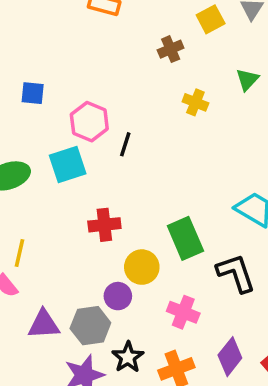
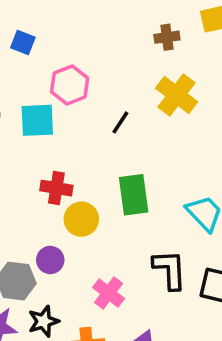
yellow cross: (195, 102) -> (177, 95), size x1.6
black line: (125, 144) -> (120, 122), moved
green rectangle: (185, 238) -> (134, 195), moved
yellow circle: (142, 267) -> (81, 219), moved

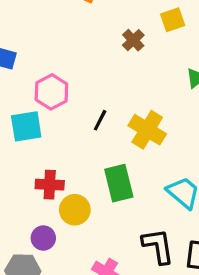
brown cross: (167, 37) -> (133, 40), turned -30
yellow cross: (177, 95) -> (147, 130), moved
purple circle: (50, 260) -> (43, 238), moved

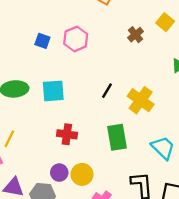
yellow square: (173, 20) -> (165, 22), turned -36
pink hexagon: (51, 92) -> (76, 39), moved
yellow circle: (75, 210) -> (82, 174), moved

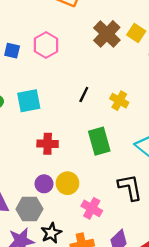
yellow square: (165, 22) -> (136, 33), moved
brown cross: (136, 35) -> (107, 34), size x1.6
yellow cross: (141, 100) -> (119, 101), size x0.7

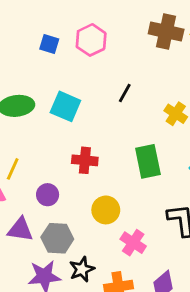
brown cross: (107, 34) -> (166, 31), turned -36
black line: (84, 95) -> (125, 93), moved
cyan square: (29, 101) -> (65, 106), turned 30
purple circle: (44, 184) -> (48, 195), moved

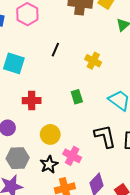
green rectangle: (148, 161) -> (77, 97), size x0.6
black star: (82, 269) -> (49, 164), moved

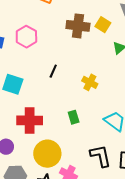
red cross: (32, 101) -> (30, 120), size x1.4
yellow circle: (50, 134) -> (47, 154), size x1.4

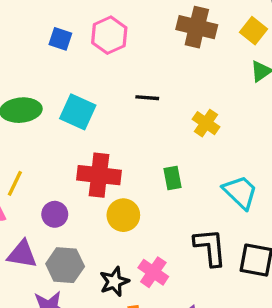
yellow square: (103, 25) -> (253, 31), moved
black line: (53, 71) -> (147, 98), turned 64
yellow circle: (47, 154) -> (123, 215), moved, size x0.7

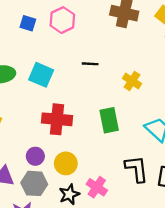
green rectangle: (172, 178) -> (109, 120), size x1.5
purple circle: (55, 214) -> (35, 156), moved
yellow circle: (123, 215) -> (66, 163), moved

